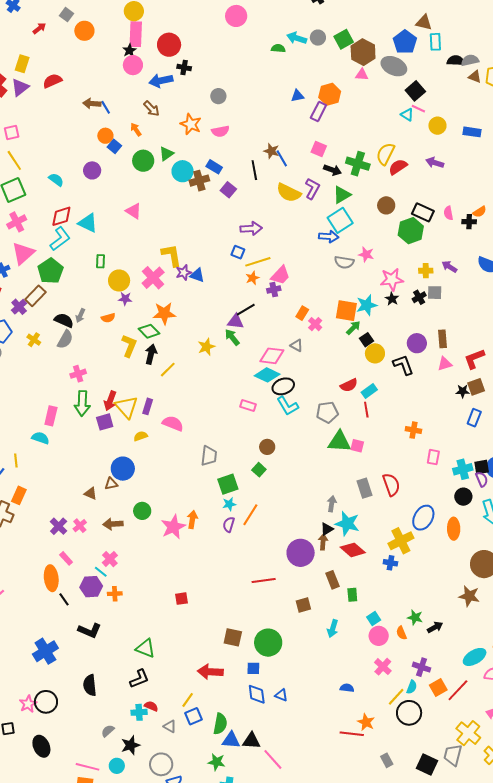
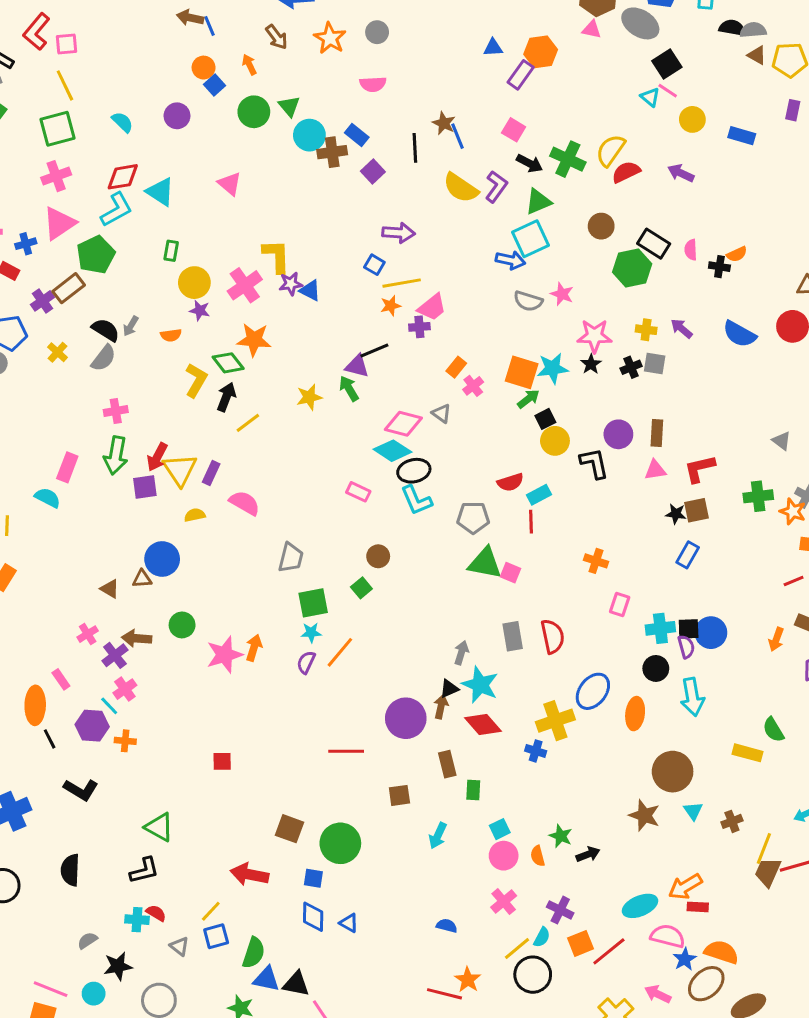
orange star: (191, 124) -> (330, 38), moved
green triangle: (166, 154) -> (289, 106), turned -42
purple cross: (59, 526) -> (115, 655), moved

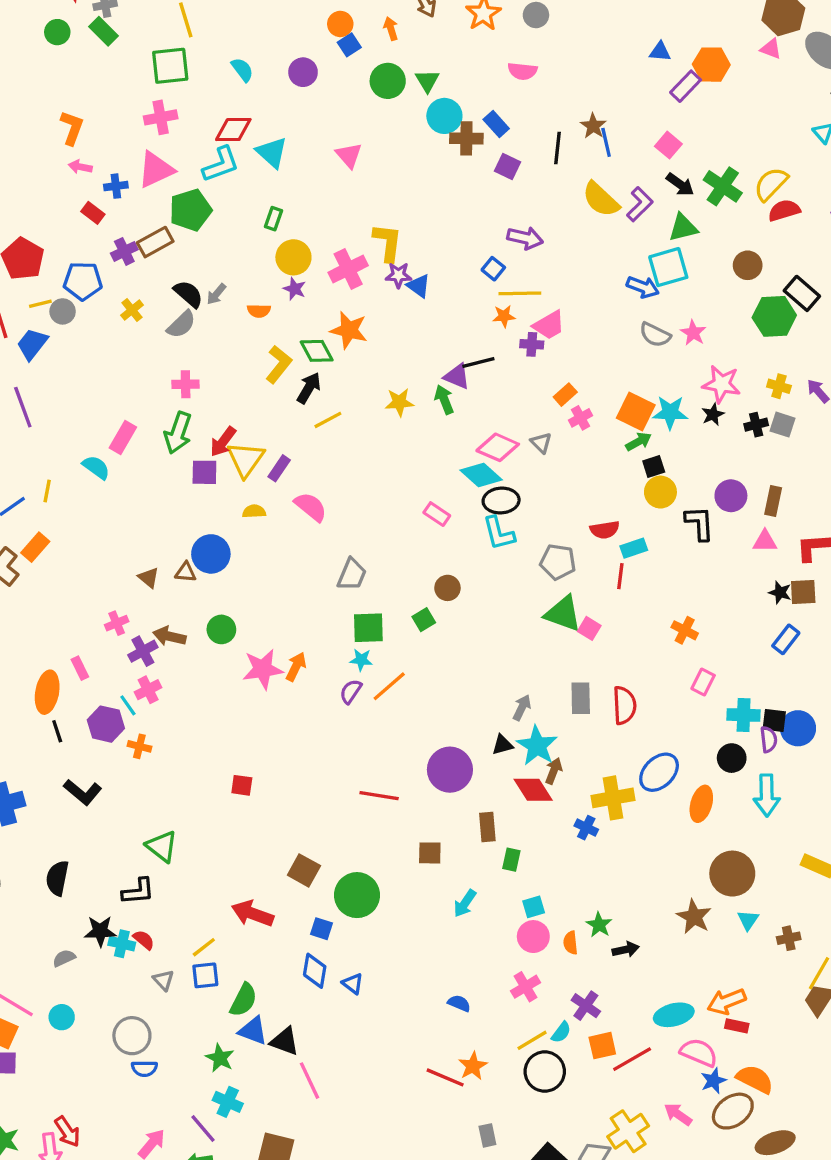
purple square: (373, 171) -> (507, 167), turned -30
brown arrow: (441, 707) -> (554, 771), moved
black star: (118, 966) -> (100, 931), moved

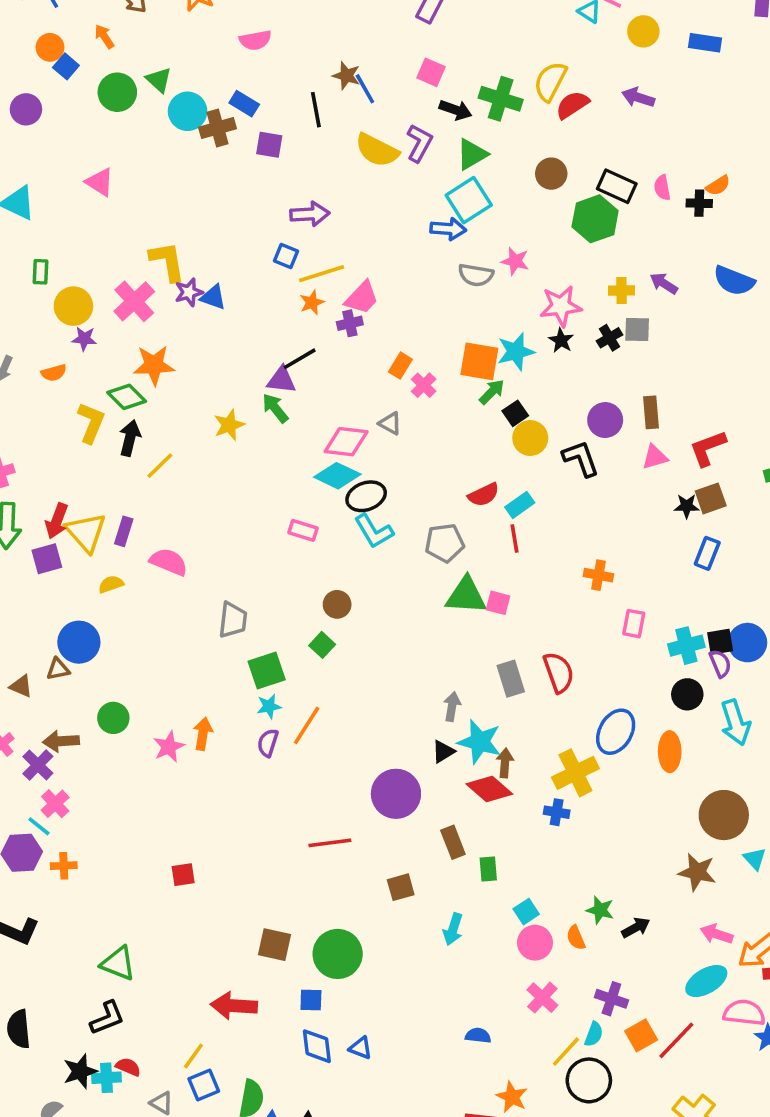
pink star: (263, 669) -> (169, 747), size x0.7
pink arrow: (678, 1114) -> (717, 934), moved

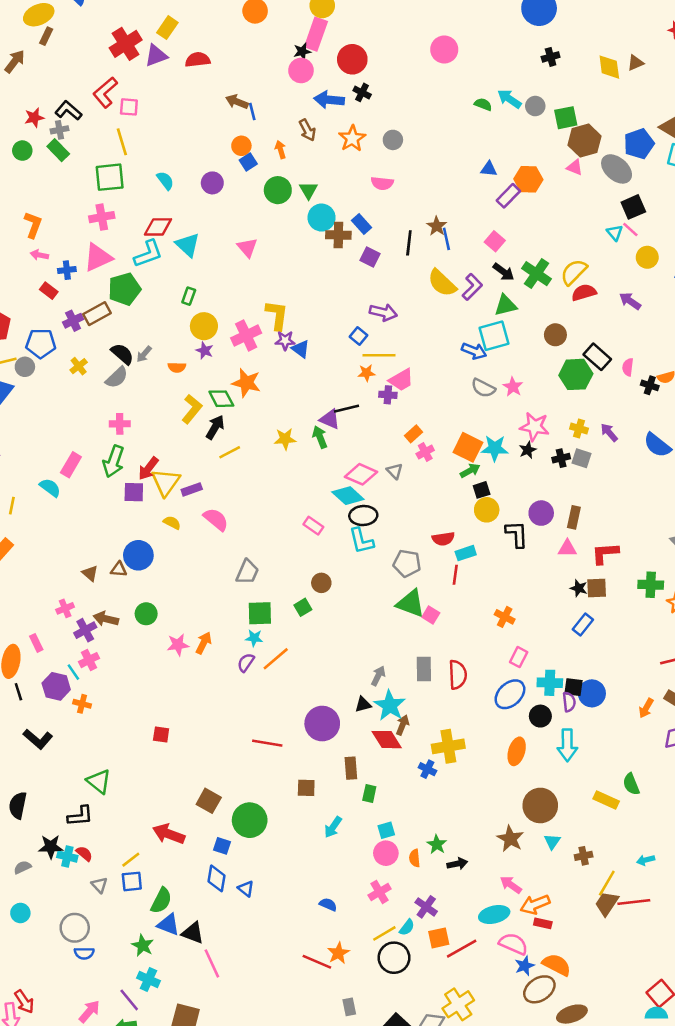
purple rectangle: (124, 531) -> (192, 489), turned 36
yellow semicircle: (111, 584) -> (172, 523), turned 30
blue ellipse: (616, 732) -> (510, 694), moved

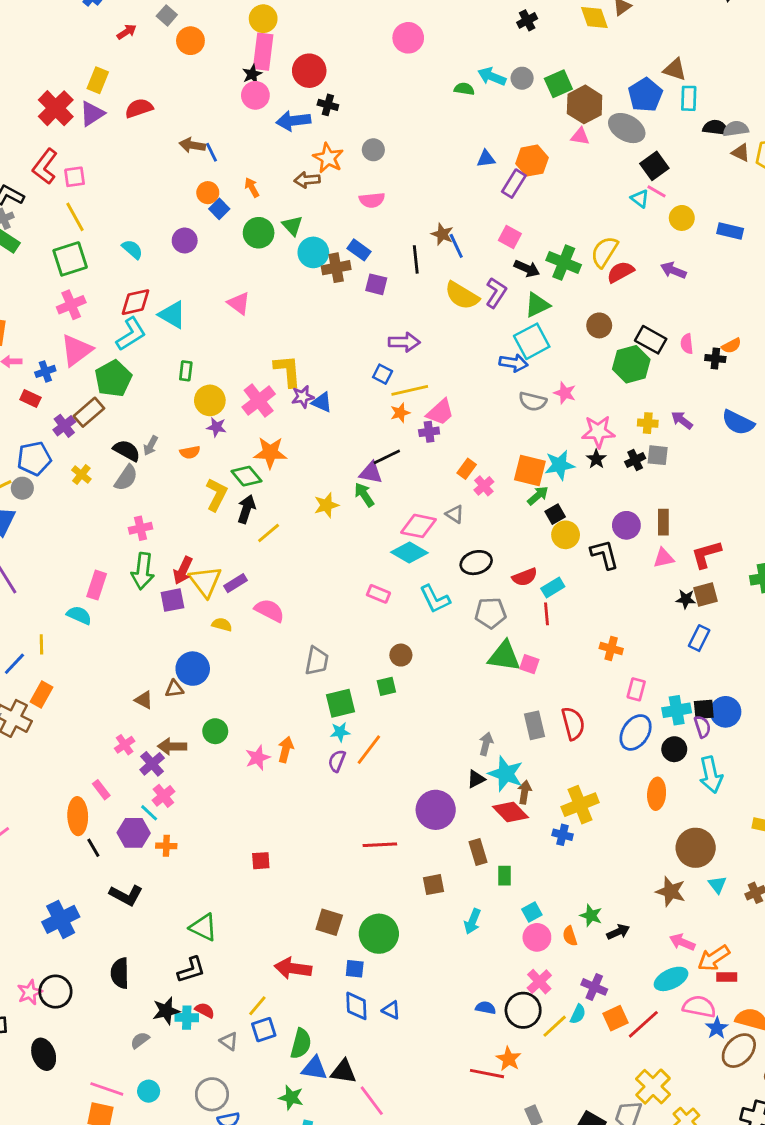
brown arrow: (307, 130) -> (307, 180), moved, turned 125
black ellipse: (363, 516) -> (476, 563), moved
green square: (303, 607) -> (386, 686), turned 30
black circle: (394, 958) -> (523, 1010), moved

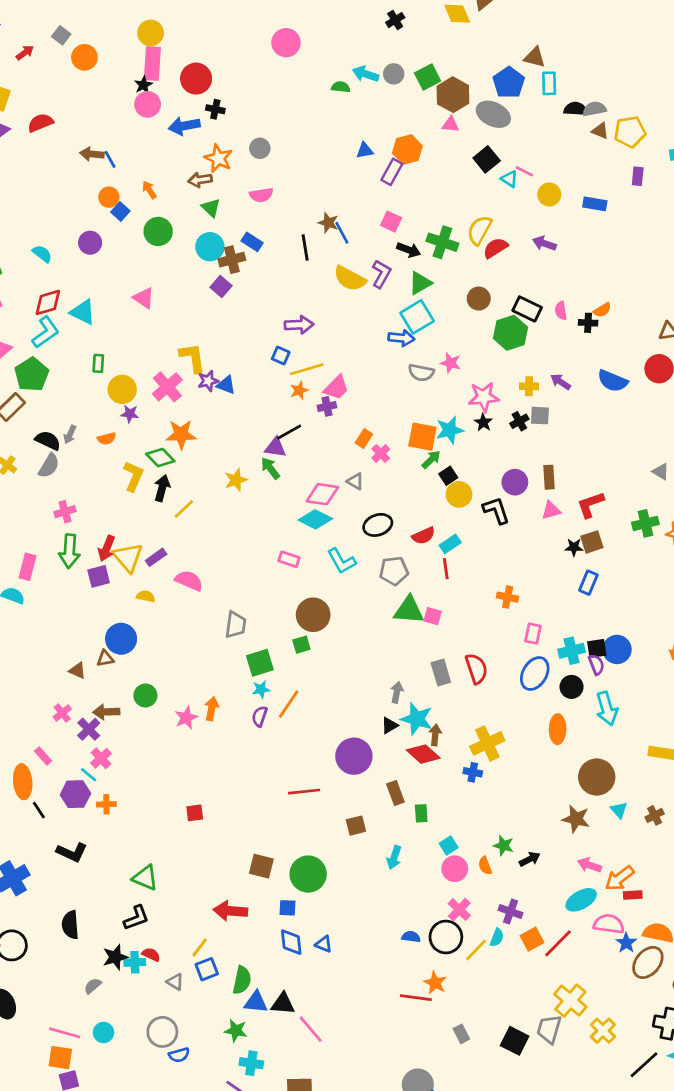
black square: (654, 166) -> (487, 159), moved
green triangle: (292, 226) -> (211, 208), moved
purple square: (376, 284) -> (221, 287), moved, turned 30
brown circle: (401, 655) -> (313, 615), size x1.6

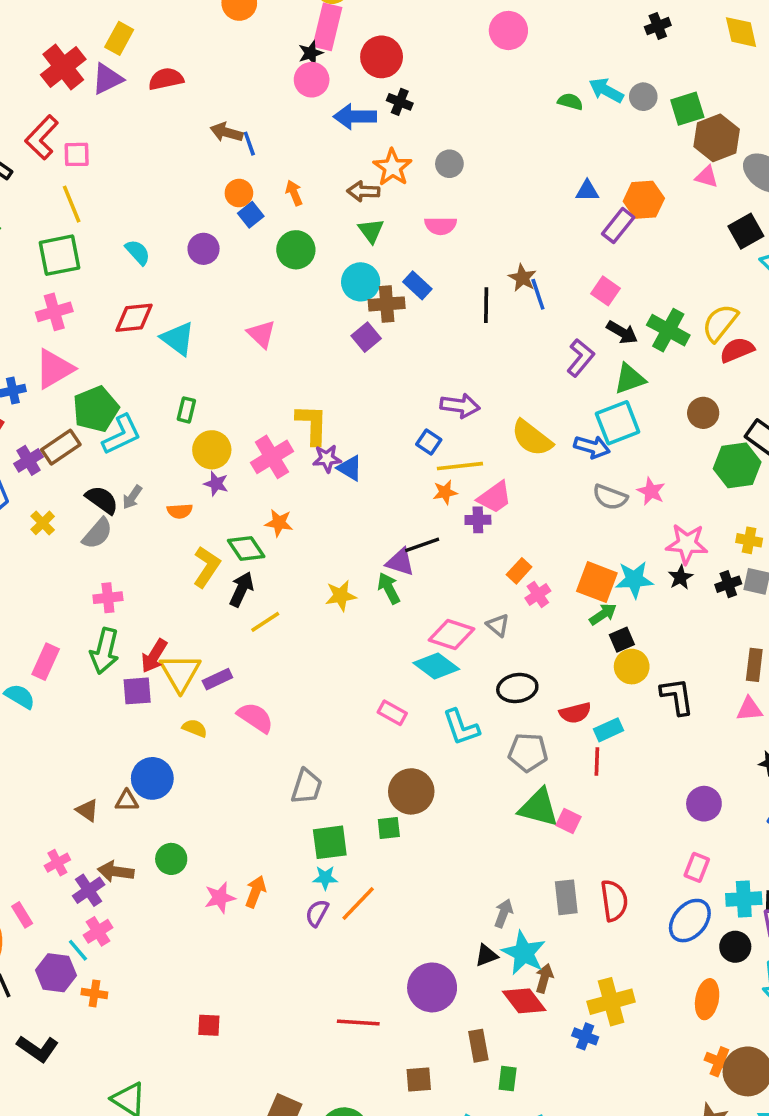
yellow semicircle: (350, 279) -> (532, 438), moved
cyan L-shape: (46, 332) -> (122, 435), moved
orange star: (181, 434) -> (279, 523), size x0.7
purple circle: (515, 482) -> (704, 804), moved
orange cross: (508, 597) -> (719, 1062), moved

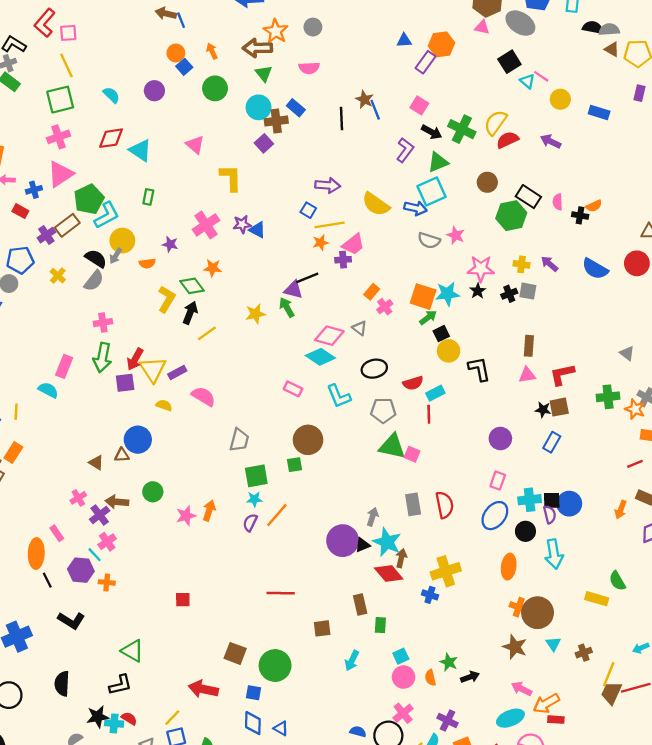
brown arrow: (363, 191) -> (257, 48), size x1.4
yellow L-shape: (312, 424) -> (231, 178), moved
yellow circle: (212, 450) -> (122, 241), moved
purple circle: (432, 987) -> (343, 541), moved

